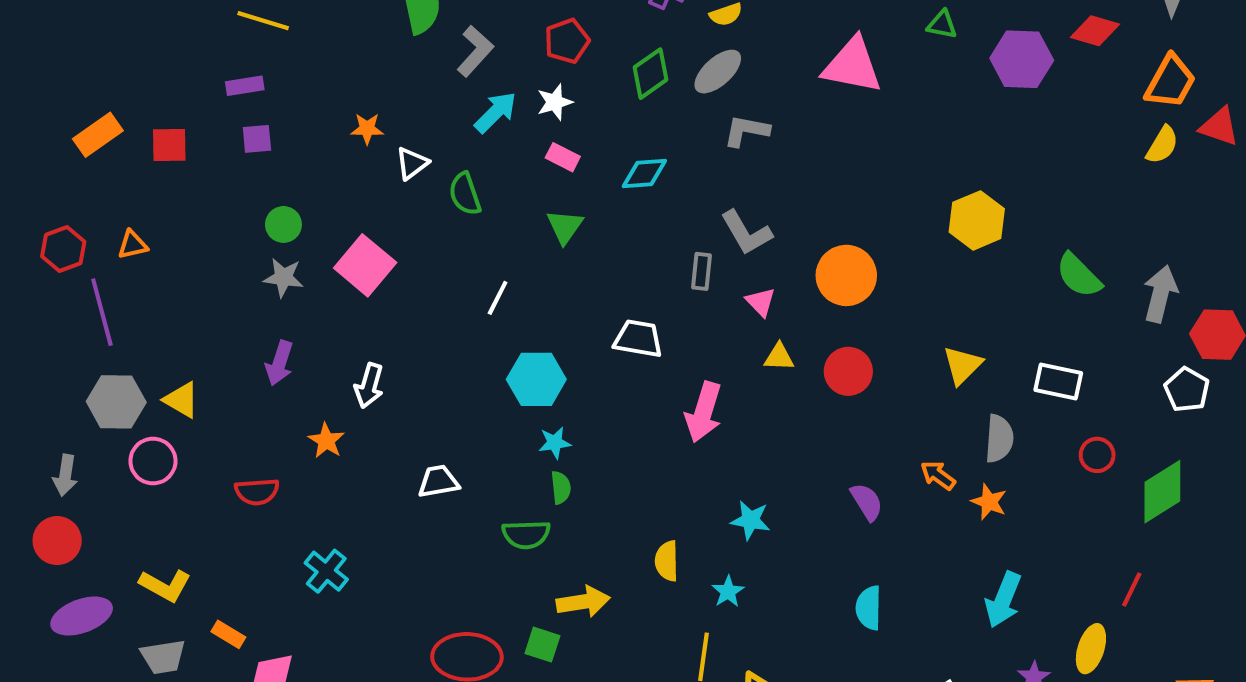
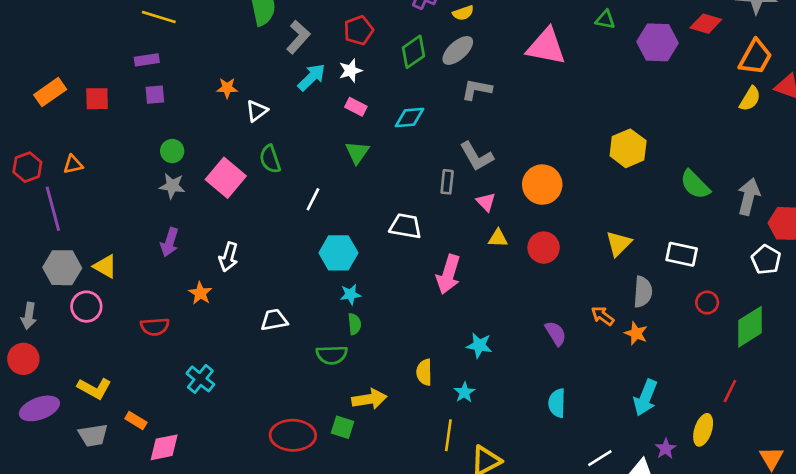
green semicircle: (465, 194) -> (270, 159), moved

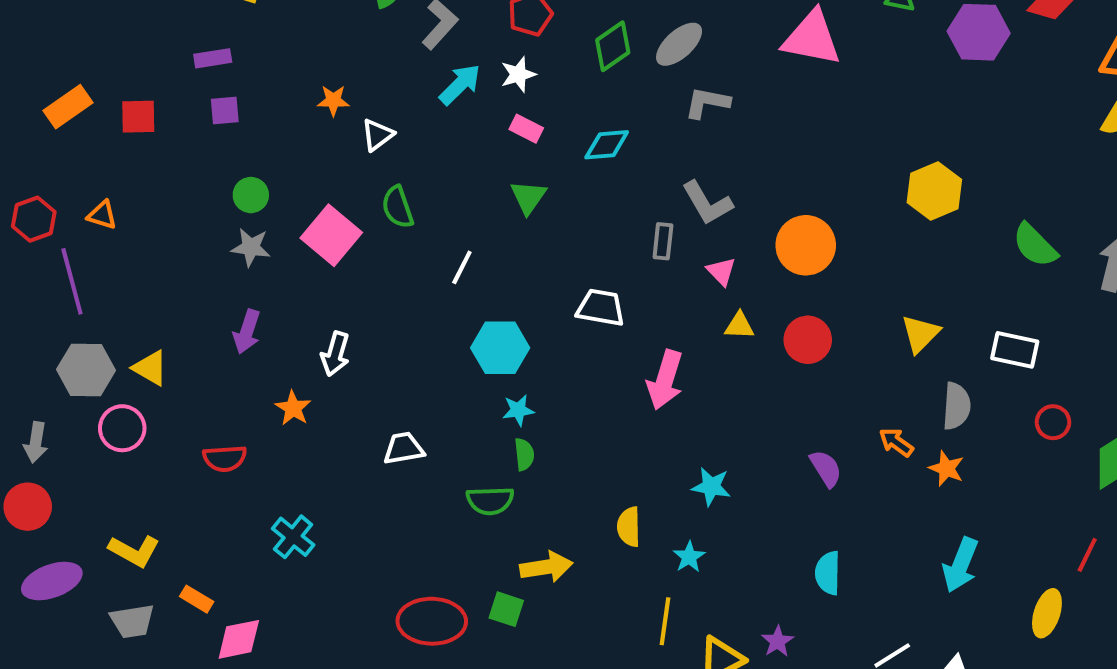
orange triangle: (73, 164) -> (102, 215), turned 30
purple star: (666, 449) -> (778, 641), moved

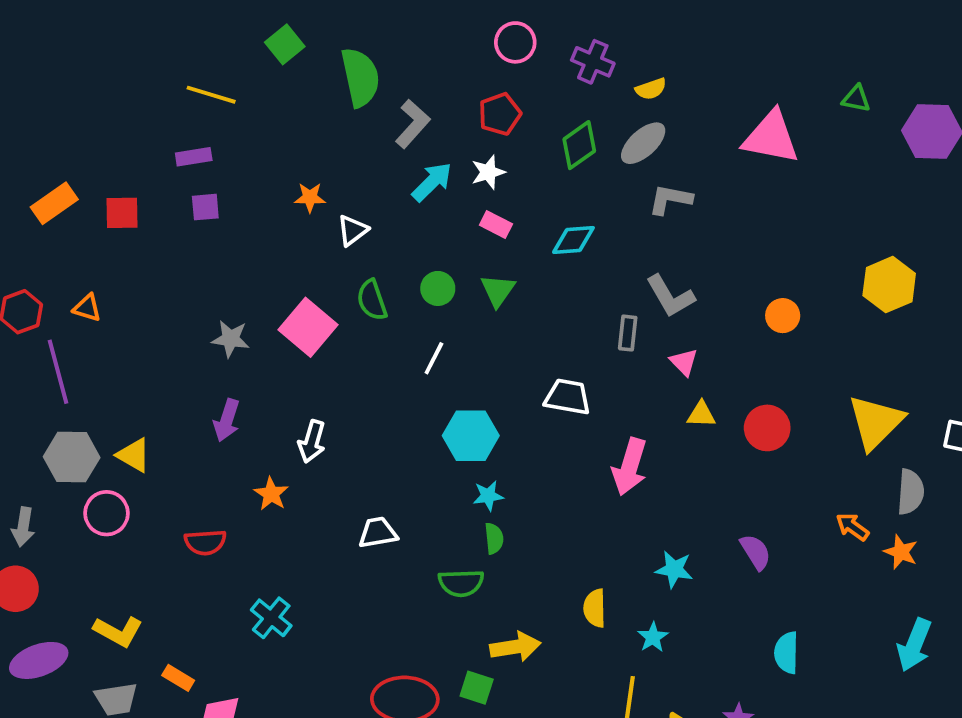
green circle: (251, 195) -> (438, 288), moved
orange circle: (806, 245) -> (783, 316), moved, size x0.6
yellow triangle: (920, 334) -> (876, 422), size x1.5
purple semicircle: (826, 468) -> (756, 552), moved

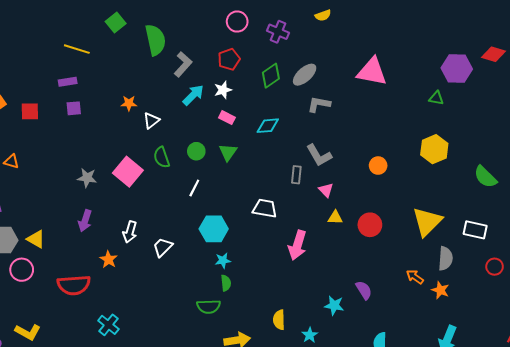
yellow semicircle: (651, 89) -> (323, 15), moved
green triangle: (856, 99) -> (436, 98), moved
white trapezoid: (378, 533) -> (163, 247), moved, turned -35
red semicircle: (205, 542) -> (74, 285), size x1.5
cyan star: (674, 569) -> (334, 305), moved

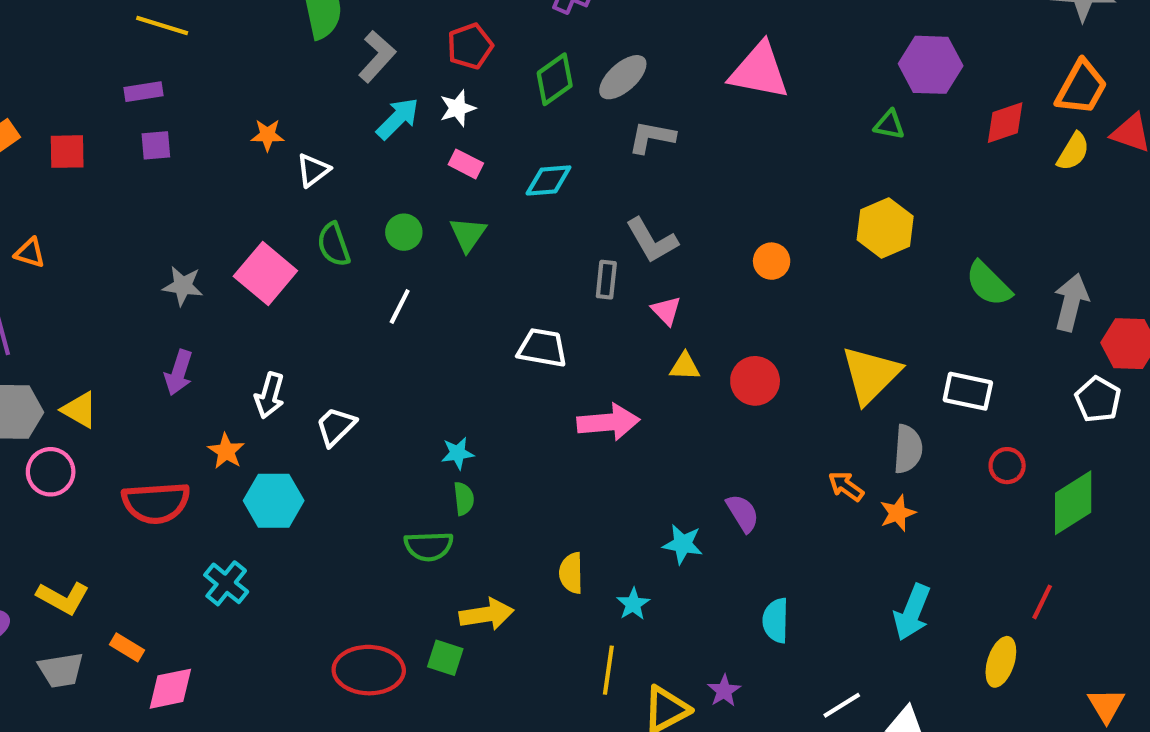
red diamond: (494, 54) -> (1005, 123), moved, turned -35
cyan hexagon: (214, 229) -> (274, 501), moved
pink arrow: (297, 245) -> (608, 422), turned -112
orange star: (440, 290) -> (898, 513), turned 30

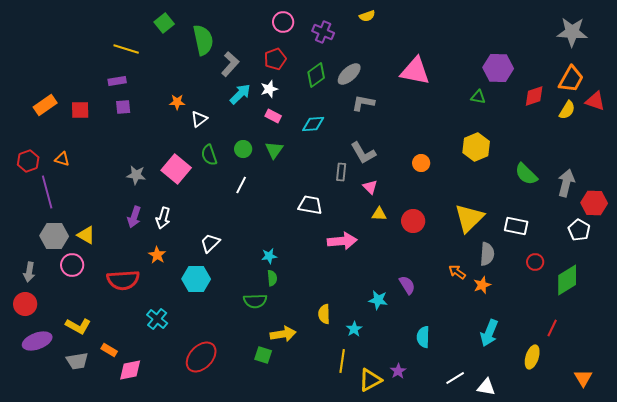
white arrow: (270, 395) -> (163, 218), moved
cyan hexagon: (274, 501) -> (196, 279), moved
red ellipse: (369, 670) -> (201, 357), moved, turned -48

